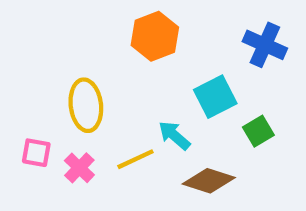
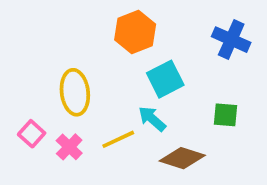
cyan square: (215, 97) -> (165, 79), moved
green square: (258, 131) -> (226, 115), turned 36
pink square: (36, 153) -> (32, 134), turned 32

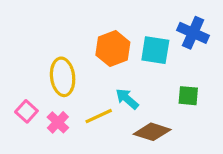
orange hexagon: (135, 32) -> (113, 49), moved
cyan square: (165, 79) -> (155, 50), moved, turned 36

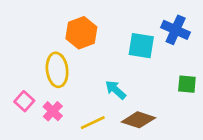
orange hexagon: (113, 49) -> (81, 33), moved
green square: (188, 96) -> (187, 84), moved
yellow line: (99, 116) -> (93, 123), moved

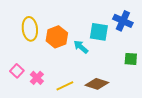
orange hexagon: (81, 33) -> (57, 37), moved
yellow ellipse: (57, 70) -> (30, 29), moved
cyan arrow: (116, 90) -> (81, 47), moved

